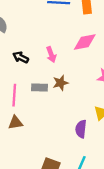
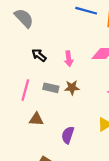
brown triangle: (15, 123) -> (36, 119), moved
purple semicircle: (81, 129) -> (68, 135), moved

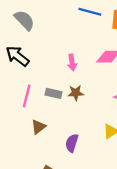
black arrow: (39, 55) -> (17, 56), moved, size x1.5
brown triangle: (36, 119) -> (38, 127), turned -40

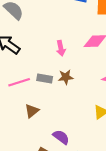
pink line: (27, 96) -> (19, 82), turned 60
purple semicircle: (72, 143) -> (61, 137), moved, turned 112

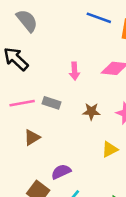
brown star: (66, 77) -> (91, 111), moved
purple semicircle: (61, 137) -> (61, 172), turned -70

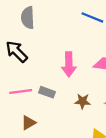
gray semicircle: (27, 21) -> (28, 18), turned -145
pink arrow: (75, 71) -> (69, 64), size x1.5

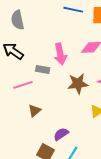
gray rectangle: (47, 92) -> (43, 69), moved
brown star: (83, 101) -> (78, 84), size x1.5

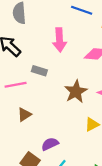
pink arrow: (60, 54) -> (60, 40), moved
brown star: (78, 84) -> (76, 92), turned -30

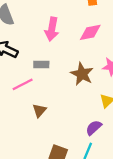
pink arrow: (60, 40) -> (52, 29), turned 30
purple semicircle: (50, 144) -> (94, 128), moved

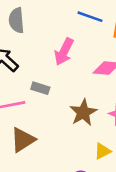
brown triangle: (39, 110) -> (23, 140), size x1.5

